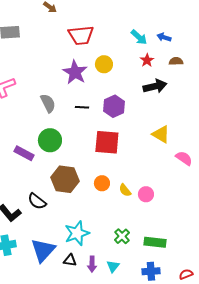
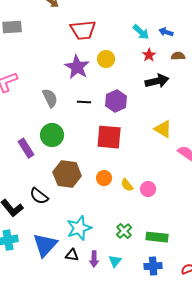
purple rectangle: (24, 153) -> (26, 148), turned 30

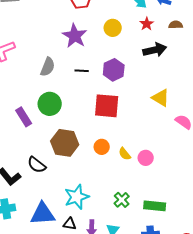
yellow circle: (106, 59) -> (113, 28), moved
gray semicircle: (50, 98) -> (48, 67), turned 48
blue triangle: (45, 245) -> (43, 214), turned 44

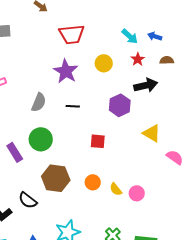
purple hexagon: (114, 70) -> (120, 105), moved
red square: (107, 106) -> (98, 141), size x0.6

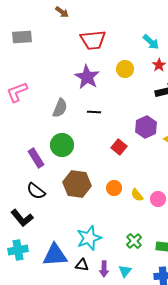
purple hexagon: (120, 105) -> (146, 127), moved
red square: (98, 141) -> (119, 147), turned 35
black semicircle: (28, 200) -> (36, 191), moved

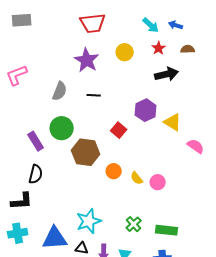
brown hexagon: (77, 184) -> (86, 152), moved
black semicircle: (36, 191) -> (36, 174), turned -114
black L-shape: (22, 218) -> (22, 201), turned -55

